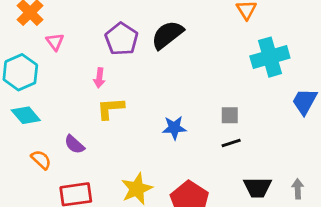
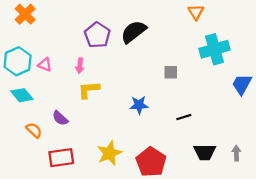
pink triangle: (55, 42) -> (45, 65), moved, turned -32
gray square: (230, 115) -> (171, 72), moved

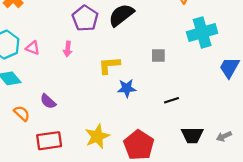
yellow L-shape: (89, 90) -> (109, 65), moved
gray arrow: (236, 153) -> (224, 136), turned -112

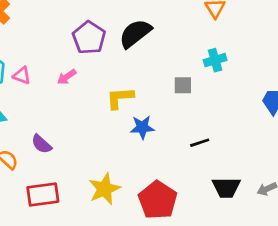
cyan cross: (202, 33) -> (215, 60), moved, size x0.6
pink arrow: (68, 49) -> (67, 77), turned 48

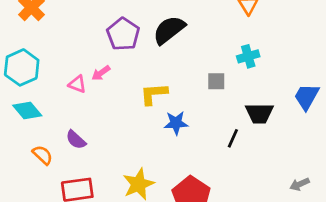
pink triangle: (22, 75) -> (77, 84), moved
black line: (200, 143) -> (233, 138), turned -48
black trapezoid: (226, 187) -> (259, 113), moved

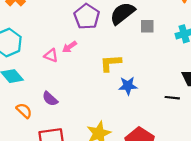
gray square: (216, 81) -> (147, 26), moved
black line: (233, 138) -> (172, 98), turned 72

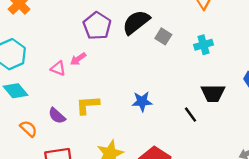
gray square: (147, 26) -> (163, 36), turned 32
yellow L-shape: (111, 63) -> (88, 105), moved
black line: (172, 98) -> (190, 115), turned 48

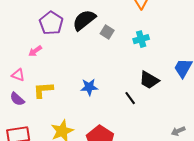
pink triangle: (58, 68) -> (18, 75), moved
black trapezoid: (213, 93) -> (149, 80), turned 30

